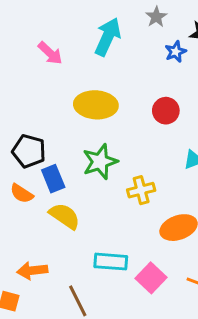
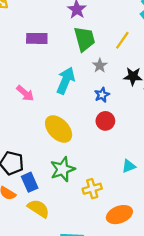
blue star: (176, 52) -> (102, 95), moved
yellow ellipse: (96, 105) -> (59, 129), turned 44
red circle: (166, 111) -> (105, 121), moved

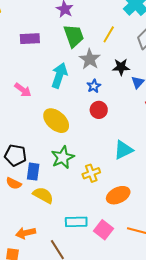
gray star: (100, 65) -> (90, 59), size x1.5
cyan triangle: (129, 166) -> (123, 150), size x1.5
blue rectangle: (30, 182) -> (33, 172), turned 36

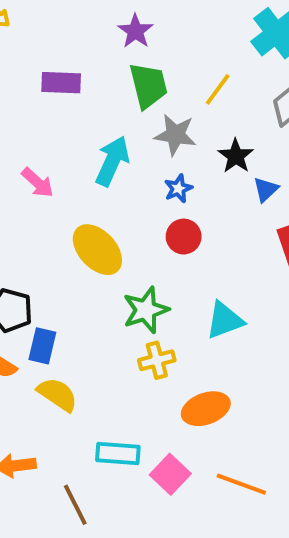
gray star: (90, 59) -> (175, 135), turned -30
black star: (121, 67) -> (236, 156), turned 30
green star: (63, 157) -> (146, 310), moved

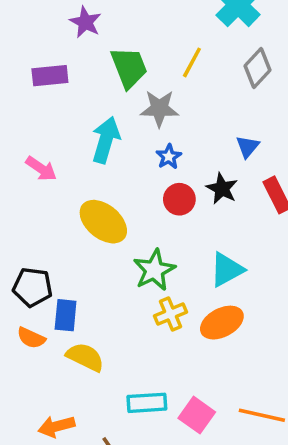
purple star: (135, 31) -> (85, 22), moved
black star: (236, 156) -> (222, 189), moved
orange ellipse: (206, 409) -> (222, 323), moved

